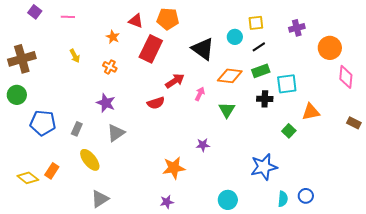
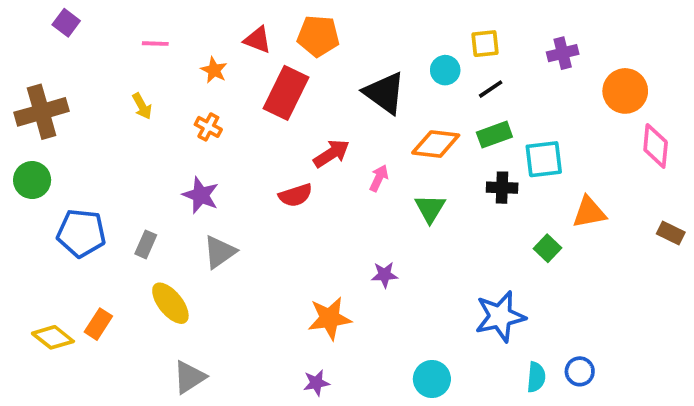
pink line: (68, 17) -> (155, 44), moved

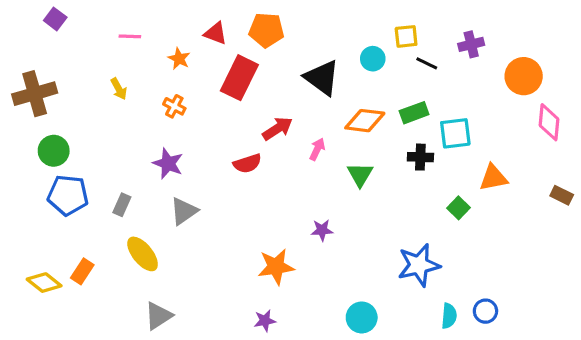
black line: (491, 89) -> (427, 63), moved, turned 60
green circle: (32, 180) -> (54, 151), moved

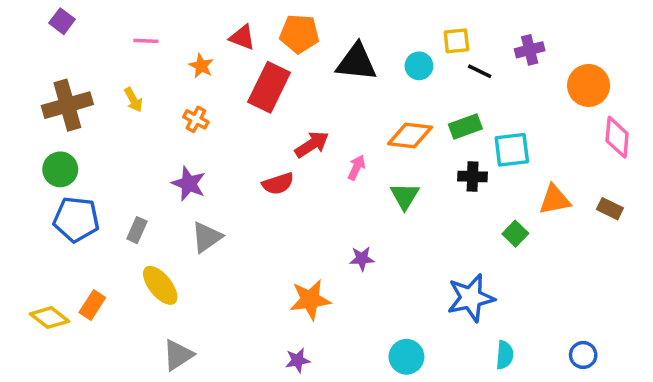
black triangle: (322, 78) -> (357, 62), moved, turned -30
brown cross: (35, 94) -> (67, 105), moved
brown rectangle: (562, 195) -> (610, 209), moved
blue circle: (485, 311) -> (583, 355), moved

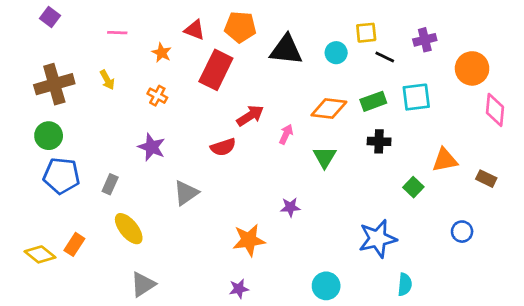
cyan square: (512, 150) -> (416, 97), moved
brown rectangle: (610, 209) -> (486, 179), moved
gray triangle: (207, 237) -> (186, 193), moved
blue circle: (583, 355) -> (462, 232), moved

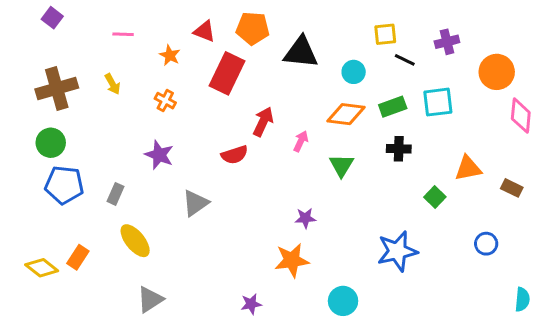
cyan circle: (336, 53) -> (354, 72), moved
red arrow: (250, 116) -> (263, 122), turned -32
orange star: (249, 240) -> (292, 260), moved
cyan semicircle: (405, 284) -> (522, 299), moved

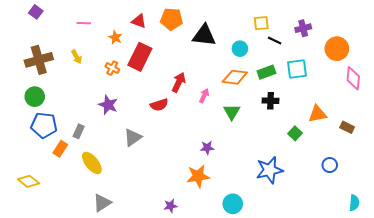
red rectangle: (227, 73) -> (140, 57), moved
orange rectangle: (78, 257) -> (60, 149), moved

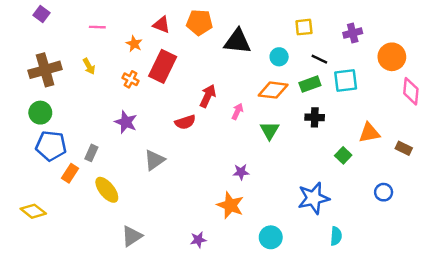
black line: (275, 40) -> (319, 59), moved
orange star: (198, 176) -> (230, 205), turned 30
gray triangle: (102, 203) -> (132, 236), moved
cyan semicircle: (354, 203) -> (336, 236), moved

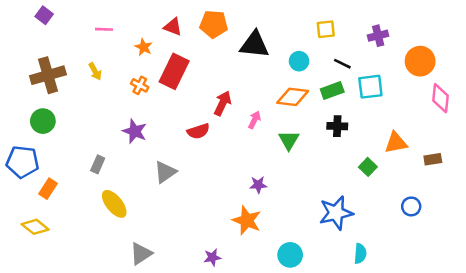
blue pentagon: (51, 146) -> (22, 162), moved
brown rectangle: (404, 148) -> (433, 159), turned -35
orange rectangle: (70, 173) -> (48, 189), moved

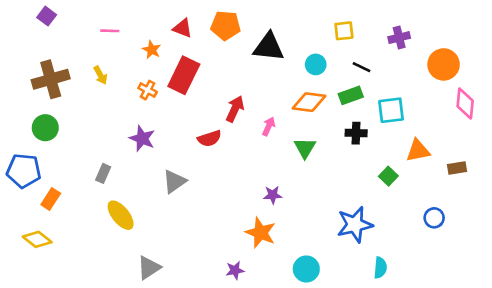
cyan square: (370, 87) -> (391, 110), moved
purple star: (212, 257) -> (235, 270), moved

